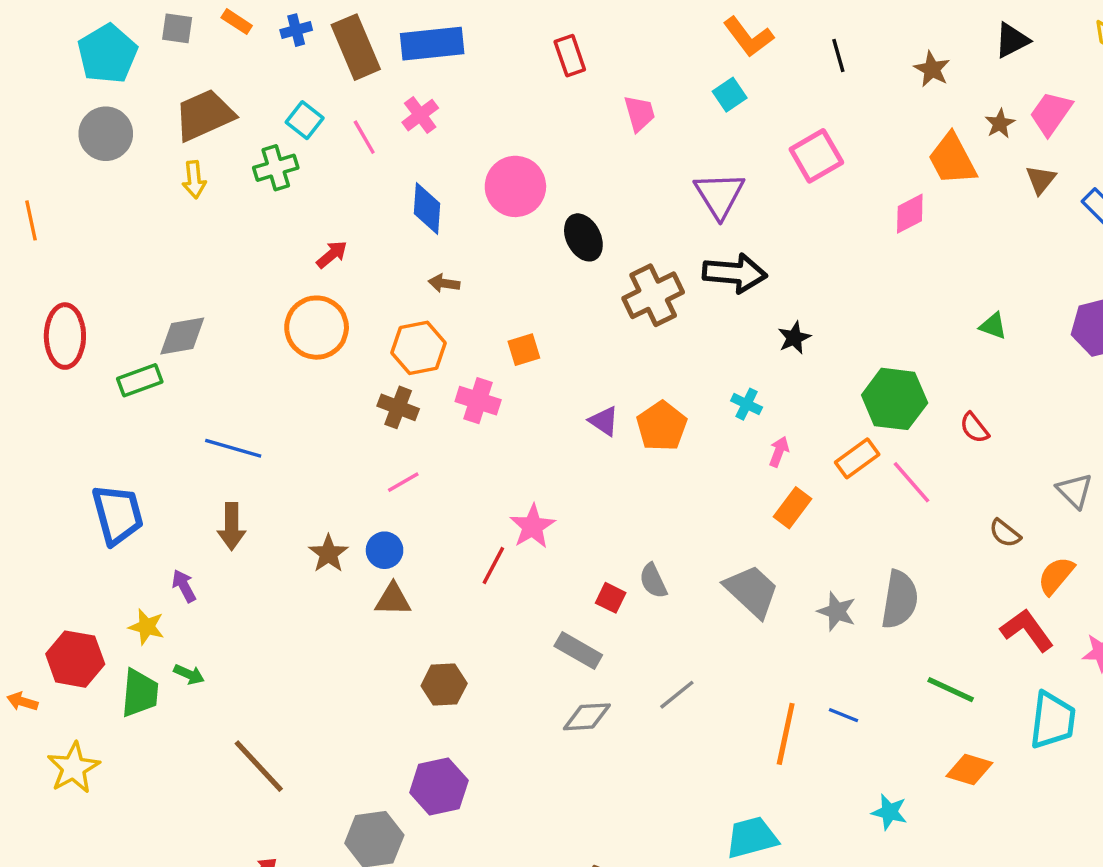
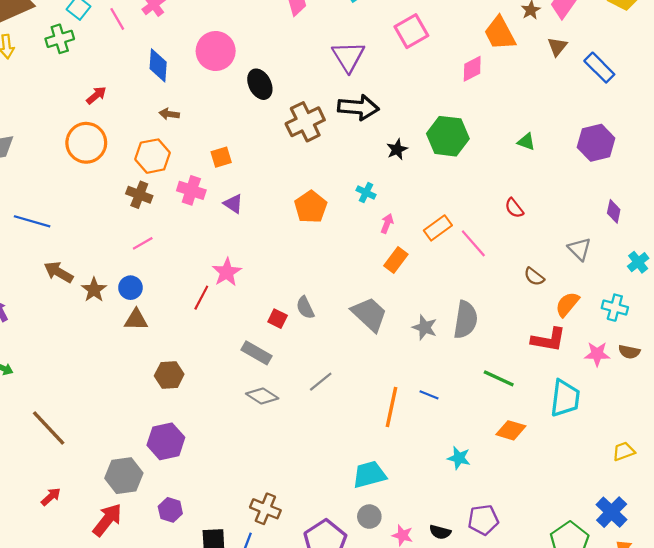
green hexagon: (895, 399) -> (448, 136), moved
purple triangle: (604, 421) -> (233, 204), moved
brown arrow: (232, 526) -> (59, 272), moved, turned 120
red L-shape: (1027, 630) -> (548, 340), turned 136
gray diamond: (587, 717) -> (262, 396), turned 36

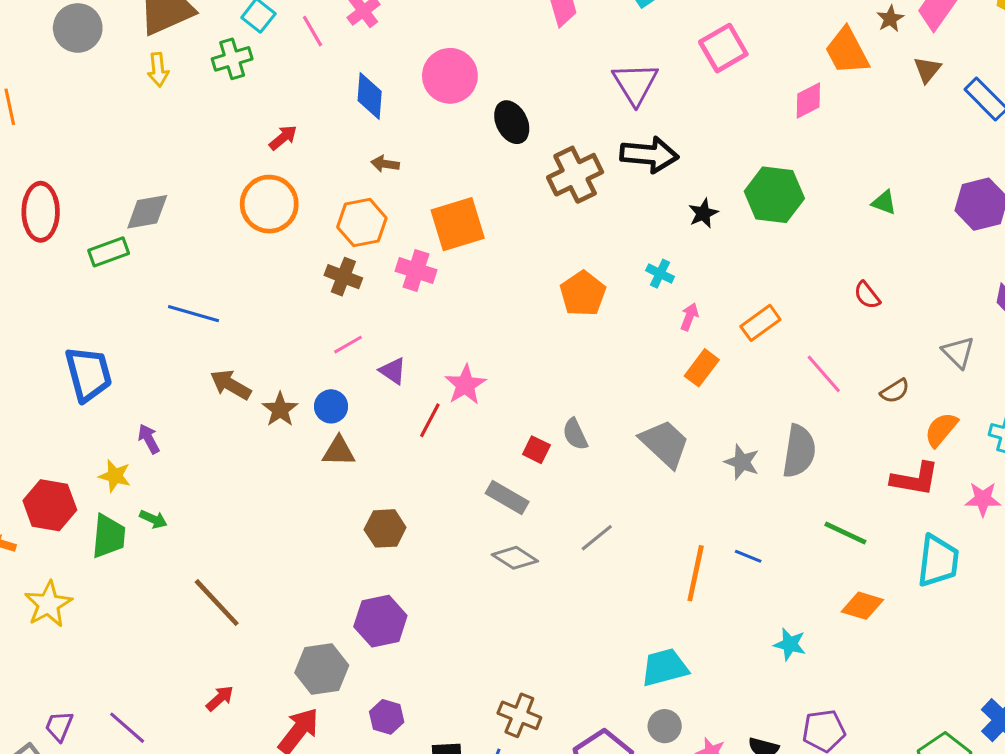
orange square: (221, 157) -> (458, 224), size x1.8
purple triangle: (233, 204) -> (393, 371), moved
pink line: (473, 243) -> (824, 374), moved
brown semicircle: (534, 277) -> (895, 391), turned -70

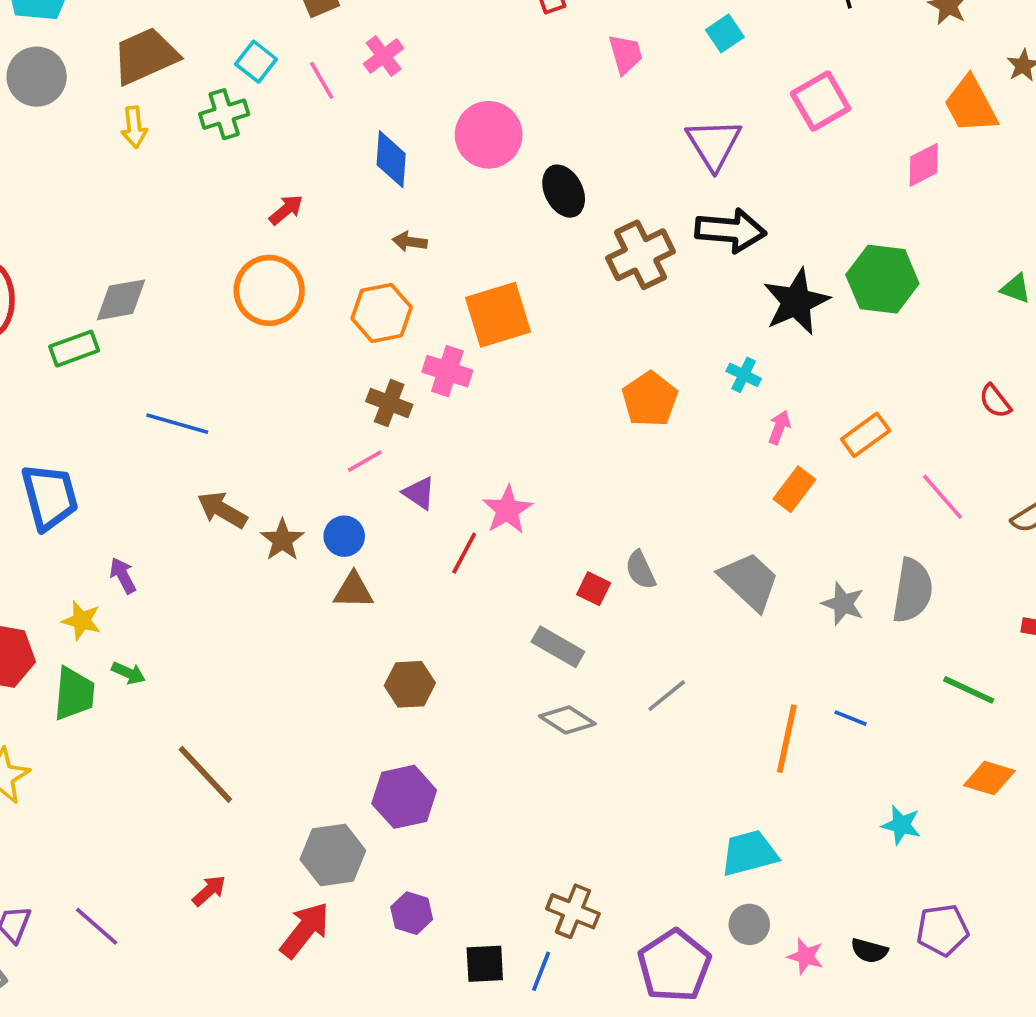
black star: (703, 213) -> (796, 302), size x1.8
brown cross: (343, 277) -> (389, 403), moved

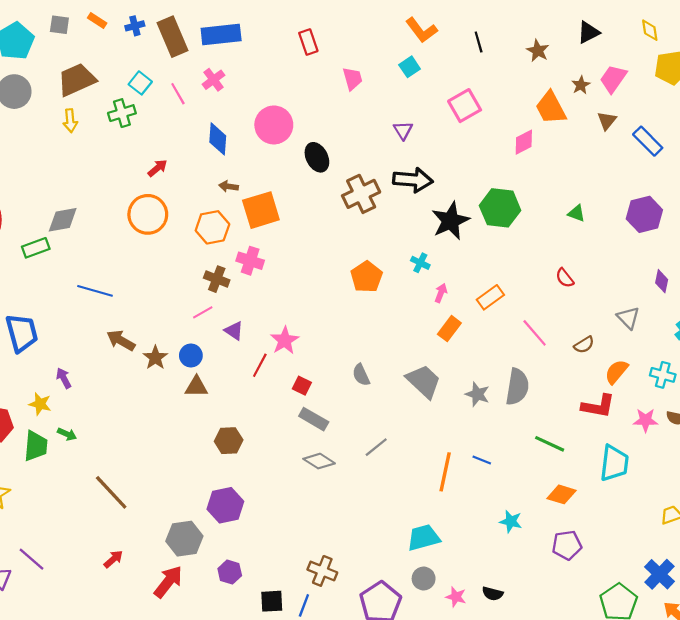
purple triangle: (714, 144) -> (403, 130), size x0.6
orange square: (498, 315) -> (261, 210), moved
red square: (594, 589) -> (302, 386), moved
purple line: (97, 926) -> (31, 559), moved
purple pentagon: (942, 930) -> (567, 545), moved

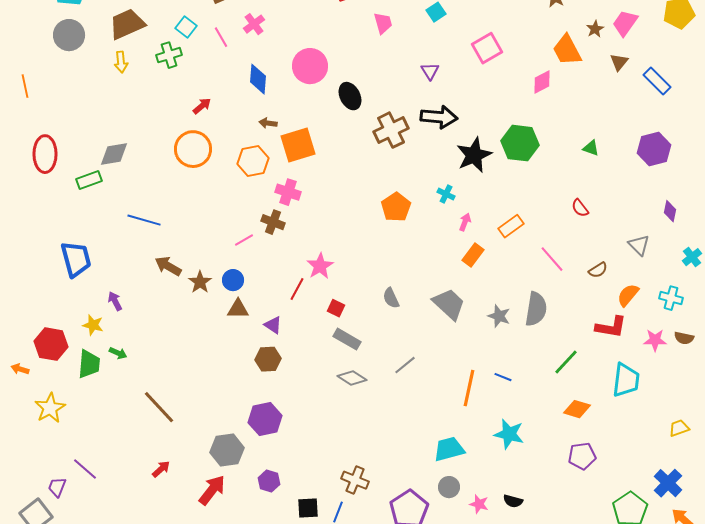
brown cross: (217, 279) -> (273, 222), moved
purple triangle: (234, 331) -> (273, 325), moved
green line: (550, 444) -> (566, 362), turned -72
cyan star: (511, 521) -> (509, 434), moved, size x1.4

